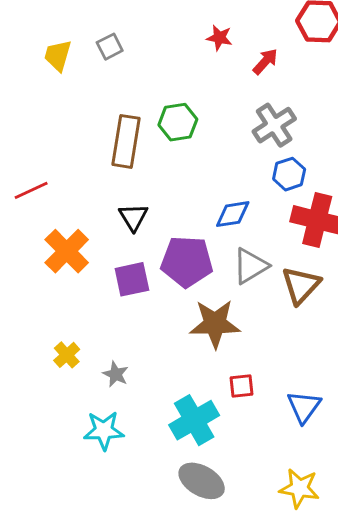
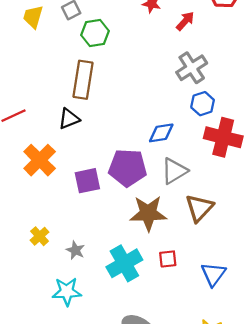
green hexagon: (178, 122) -> (95, 33), moved
black triangle: (133, 217) -> (69, 119), moved, turned 40
brown triangle: (301, 285) -> (199, 208), moved
cyan cross: (194, 420) -> (124, 263), moved

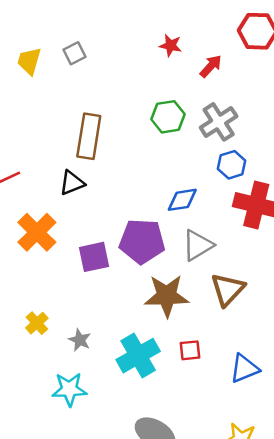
green hexagon: (95, 33) -> (168, 117), moved
blue triangle: (213, 274) -> (245, 368), turned 32

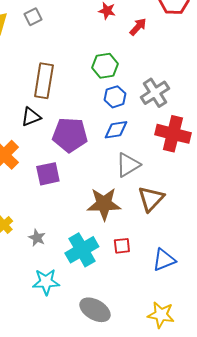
gray cross: (219, 122) -> (155, 93), moved
blue hexagon: (232, 165) -> (115, 97), moved
purple pentagon: (142, 241) -> (70, 135), moved
cyan star: (69, 389) -> (46, 282), moved

